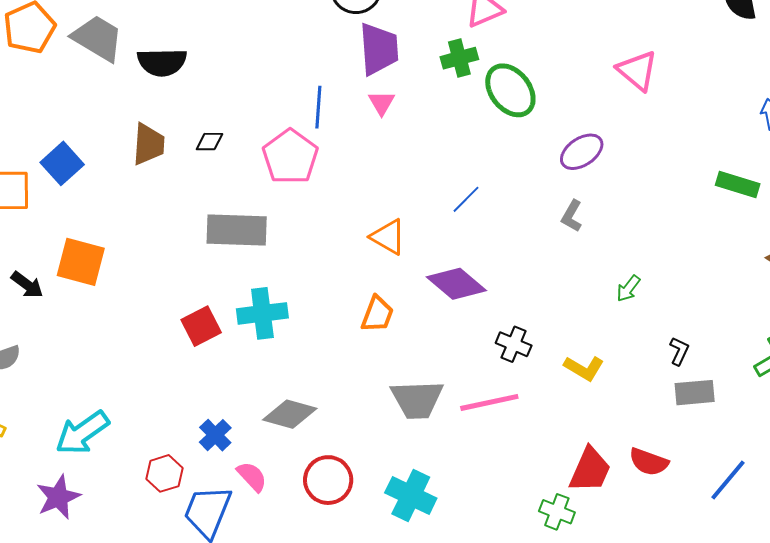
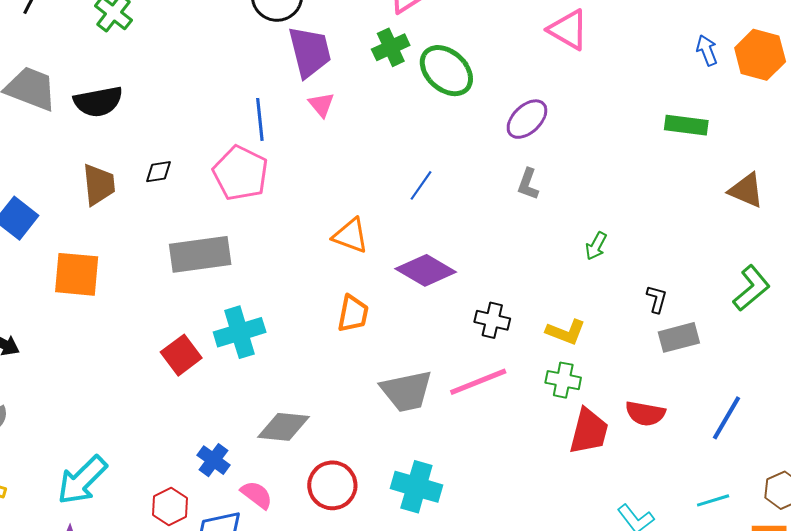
orange square: (81, 262) -> (77, 274), moved
green cross: (557, 512) -> (563, 380), moved

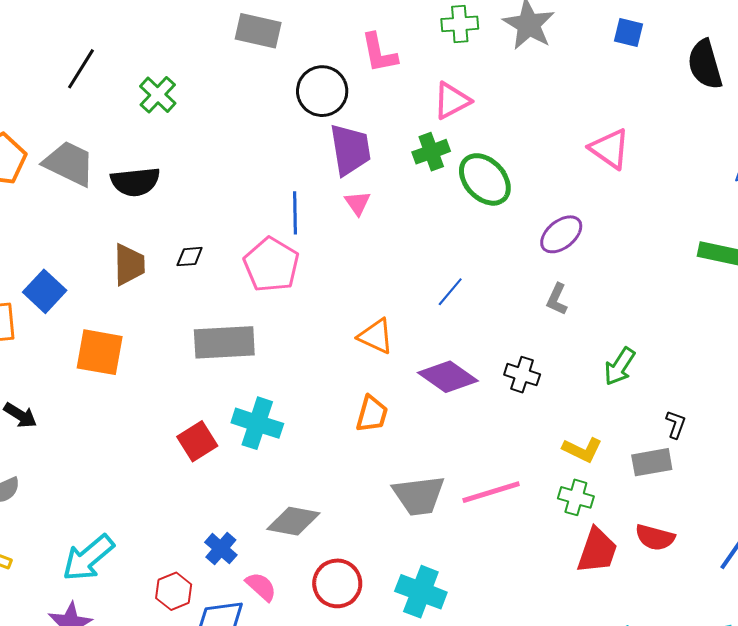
green arrow: (596, 246) -> (620, 366), size x1.4
black cross: (492, 320) -> (522, 375), moved
cyan cross: (240, 332) -> (257, 423), turned 30
gray rectangle: (679, 337) -> (652, 462), moved

